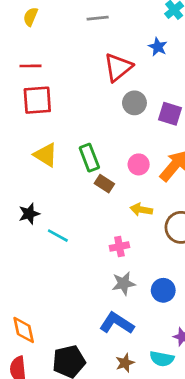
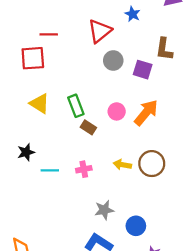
red line: (31, 66) -> (49, 34), moved
yellow arrow: (141, 210) -> (122, 165), moved
cyan line: (58, 236) -> (50, 170), turned -30
pink cross: (119, 247) -> (84, 169), moved
blue circle: (163, 290) -> (136, 226), moved

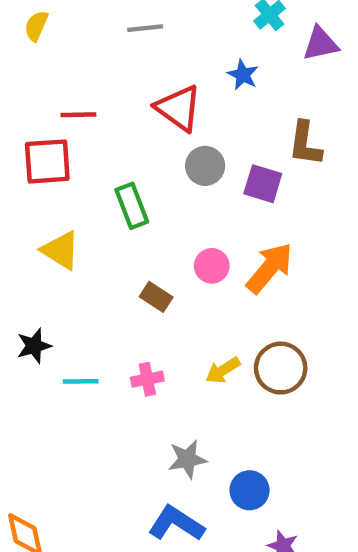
red triangle: (100, 31) -> (178, 108), turned -45
green rectangle: (76, 106) -> (132, 206), moved
yellow arrow: (122, 165) -> (223, 370), turned -42

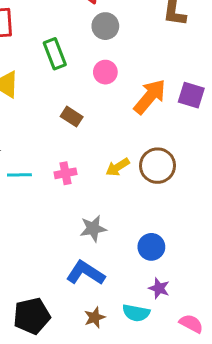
purple square: (263, 184) -> (191, 95), moved
pink circle: (212, 266) -> (105, 72), moved
blue circle: (250, 490) -> (151, 247), moved

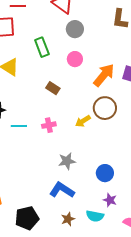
brown circle: (157, 166) -> (105, 108), moved

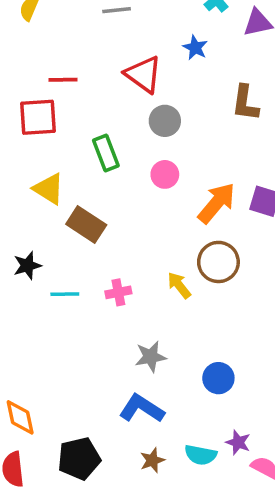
brown rectangle: (53, 88) -> (86, 224), moved, size x1.5
yellow arrow: (83, 121) -> (179, 285), turned 84
purple star: (110, 200) -> (238, 442), moved

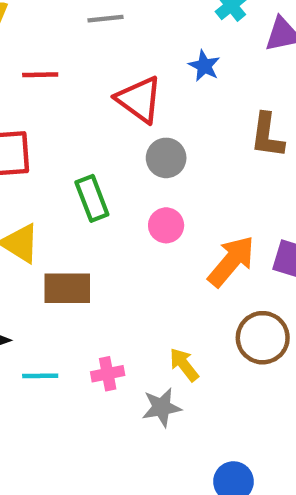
red line: (63, 80) -> (40, 75), moved
brown rectangle: (86, 224) -> (67, 288), turned -33
brown circle: (218, 262) -> (263, 338), moved
gray star: (151, 357) -> (162, 407), moved

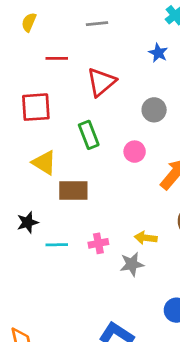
red triangle: (139, 100) -> (101, 82), moved, turned 44
gray circle: (166, 158) -> (154, 110), moved
yellow arrow: (184, 365) -> (146, 238), turned -45

